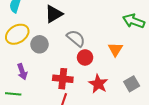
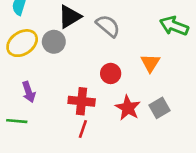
gray semicircle: (76, 38) -> (108, 26), moved
gray circle: (39, 44) -> (54, 42), moved
gray square: (132, 84) -> (160, 108), moved

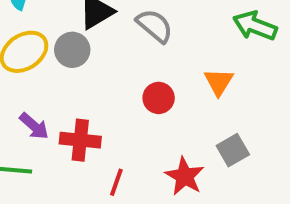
purple arrow: (29, 92) -> (34, 126), turned -30
red cross: (82, 101) -> (80, 140), moved
red star: (128, 108) -> (185, 176), moved

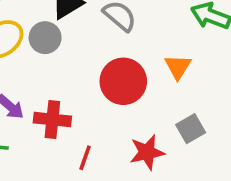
red circle: (159, 98) -> (123, 81), size x1.6
red star: (185, 176) -> (147, 152), turned 30

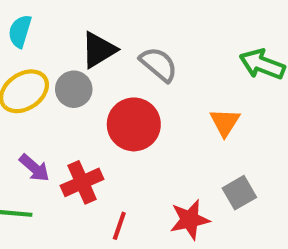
red circle: (123, 81) -> (134, 124), moved
red cross: (52, 120) -> (82, 182), turned -30

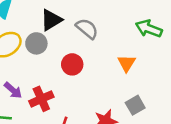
red circle: (134, 124) -> (72, 64), size x0.7

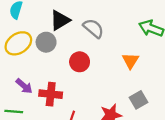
red cross: (41, 99) -> (51, 94), turned 30

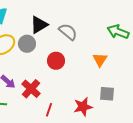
red cross: (51, 94) -> (31, 89), turned 36
gray square: (138, 100) -> (107, 94), turned 35

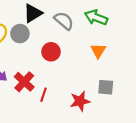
green arrow: (118, 32) -> (96, 17), moved
red line: (49, 110) -> (43, 95), moved

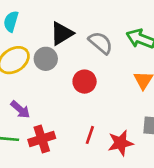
red cross: (24, 82) -> (42, 139), moved, turned 30
red line: (43, 95) -> (90, 135), moved

